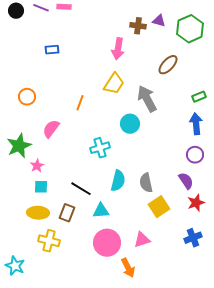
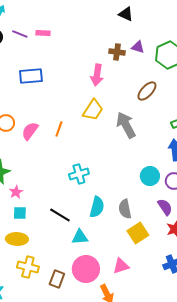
blue rectangle: (52, 50) -> (31, 76), size x1.6
cyan circle: (130, 124) -> (150, 176), moved
pink semicircle: (51, 129) -> (30, 131), moved
brown rectangle: (67, 213) -> (57, 279), moved

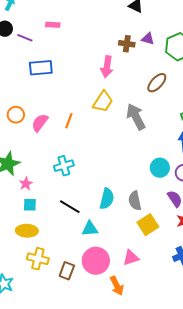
purple line: (20, 34) -> (25, 38), moved
cyan cross: (79, 174) -> (64, 166), moved

